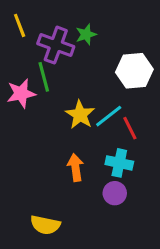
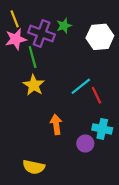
white hexagon: (134, 71) -> (100, 37), moved
pink star: (21, 93) -> (16, 39), moved
yellow star: (80, 115) -> (34, 85), moved
cyan cross: (119, 163) -> (102, 129), moved

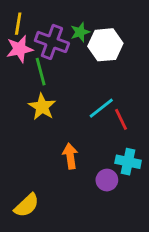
yellow line: (15, 19) -> (18, 24), turned 30
white hexagon: (100, 37) -> (105, 45), moved
yellow semicircle: (34, 167) -> (27, 205), moved, turned -55

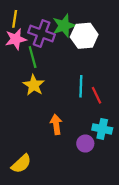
green star: (80, 32) -> (64, 26), size x1.5
cyan line: (101, 108) -> (81, 86), turned -50

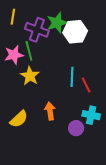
pink star: (16, 39) -> (14, 55), moved
yellow semicircle: (21, 164) -> (19, 119), moved

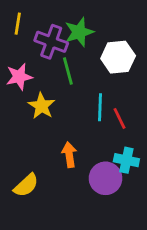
white hexagon: (75, 32) -> (118, 57), moved
green line: (29, 51) -> (68, 71), moved
yellow semicircle: (19, 119) -> (26, 185), moved
purple circle: (76, 128) -> (106, 178), size x1.5

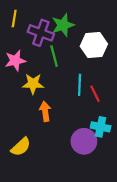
yellow star: (41, 106) -> (33, 84), turned -30
orange arrow: (69, 155) -> (45, 111), moved

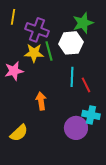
green star: (63, 25) -> (83, 23), moved
white hexagon: (94, 45) -> (71, 43), moved
pink star: (15, 61) -> (14, 71), moved
yellow star: (33, 84) -> (34, 53), moved

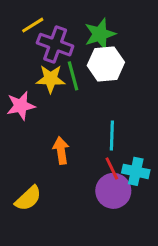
yellow line: (13, 17) -> (33, 25), moved, turned 49
green star: (83, 23) -> (100, 34), moved
cyan line: (72, 77) -> (112, 136), moved
red line: (86, 85) -> (112, 168), moved

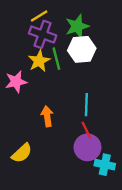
yellow line: (33, 25) -> (39, 16), moved
yellow star: (51, 79) -> (39, 61), turned -30
cyan cross: (136, 171) -> (105, 165), moved

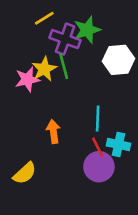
purple cross: (43, 34) -> (65, 39), moved
white hexagon: (82, 49) -> (118, 60), moved
pink star: (16, 82) -> (27, 79), moved
cyan cross: (105, 165) -> (118, 145), moved

